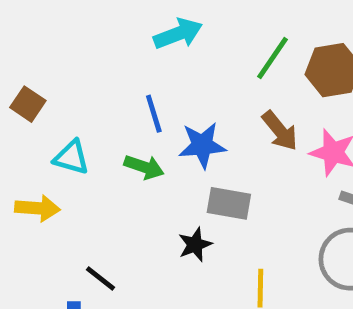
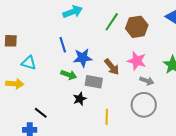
brown square: (28, 104) -> (11, 41), turned -32
brown arrow: (280, 131) -> (112, 67), moved
green arrow: (144, 167) -> (69, 75), moved

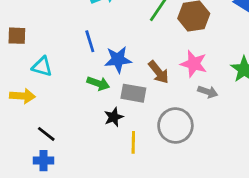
gray circle: (144, 105) -> (175, 125), moved
black line: (41, 113) -> (46, 134), moved
yellow line: (107, 117) -> (133, 142), moved

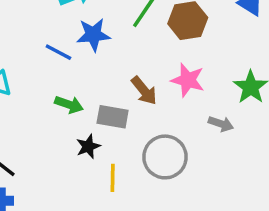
blue line: (90, 41) -> (58, 52), turned -45
blue star: (118, 60) -> (93, 35), moved
gray arrow: (208, 92) -> (221, 124), moved

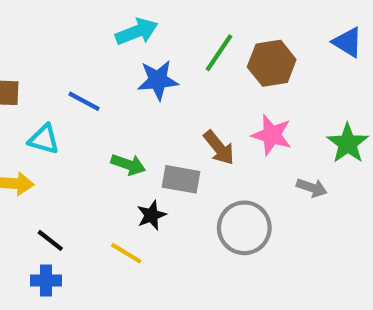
blue line: (58, 52) -> (84, 101), moved
yellow line: (113, 178) -> (126, 253), moved, turned -60

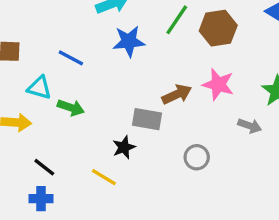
brown arrow: (219, 148) -> (177, 94), turned -76
green arrow: (128, 165) -> (71, 108), moved
gray circle: (244, 228) -> (197, 157), size x0.6

